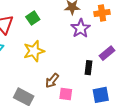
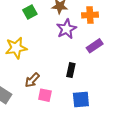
green square: (33, 18) -> (30, 12), moved
purple rectangle: (107, 53) -> (95, 46), moved

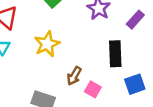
black rectangle: (71, 70) -> (115, 54), size x1.5
pink square: (45, 95) -> (93, 89), turned 32

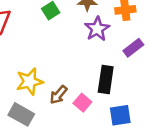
yellow star: (47, 44) -> (30, 81), moved
pink square: (93, 89) -> (82, 103), moved

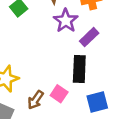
purple rectangle: (133, 48) -> (89, 37), moved
brown arrow: (58, 95) -> (36, 100), moved

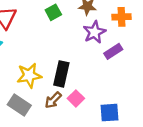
black rectangle: (79, 69) -> (61, 74), moved

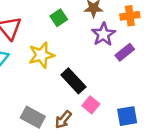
black rectangle: (61, 74) -> (73, 81), turned -50
yellow star: (29, 75) -> (41, 55), moved
brown arrow: (53, 100) -> (63, 120), moved

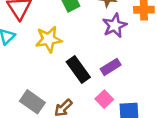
purple rectangle: (125, 52) -> (111, 67), moved
pink square: (91, 105) -> (104, 99), moved

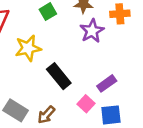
purple rectangle: (111, 67) -> (107, 83), moved

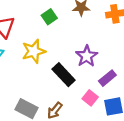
purple star: (92, 31) -> (87, 56), moved

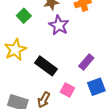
purple star: (87, 56) -> (59, 25), moved
pink square: (90, 98) -> (67, 90), moved

